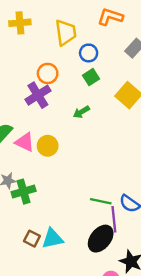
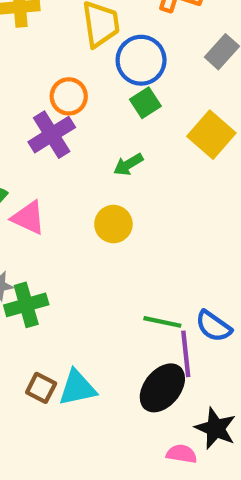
blue circle: (89, 53) -> (141, 60), size x1.5
yellow circle: (48, 146) -> (113, 224), moved

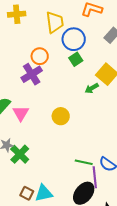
green arrow: (128, 164) -> (92, 88), moved
pink triangle: (28, 218) -> (21, 113), turned 36
green cross: (26, 305) -> (20, 154), turned -30

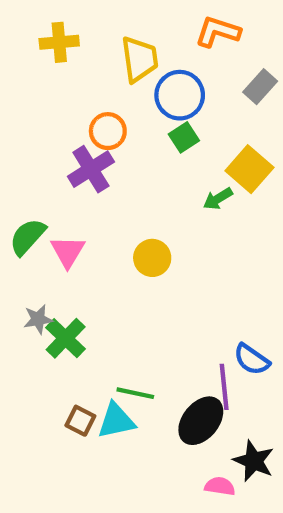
green line: (84, 162) -> (135, 393), moved

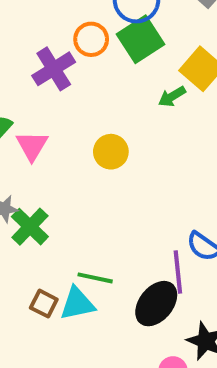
orange circle: (108, 131) -> (91, 39), moved
green square: (184, 137) -> (140, 39), size x1.6

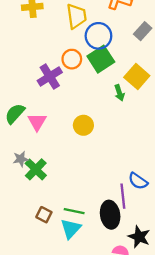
green arrow: (172, 96) -> (119, 93), turned -77
green line: (95, 278) -> (74, 211), moved
cyan triangle: (77, 304) -> (71, 229), moved, turned -35
black ellipse: (156, 304) -> (110, 215), turned -48

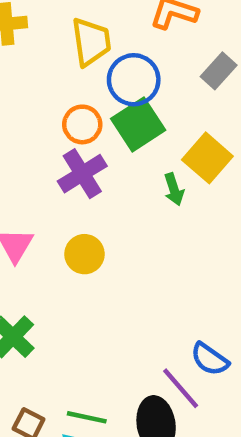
purple cross: (50, 76) -> (82, 174), moved
yellow circle: (83, 125) -> (84, 254), moved
purple line: (123, 196) -> (181, 388), turned -35

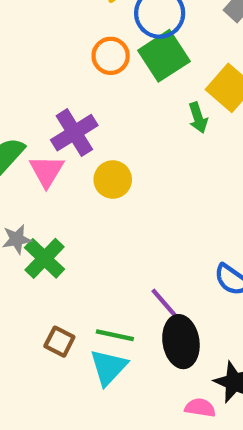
purple cross: (82, 174) -> (74, 133), moved
purple line: (181, 388) -> (168, 307), moved

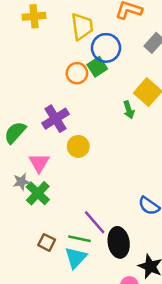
green square: (164, 56) -> (97, 67), moved, size x0.7
pink triangle: (47, 171) -> (39, 163), moved
purple line: (168, 307) -> (95, 222), moved

